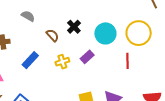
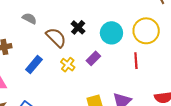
brown semicircle: (52, 35) -> (56, 38), size x1.5
yellow cross: (62, 62) -> (68, 65), turned -32

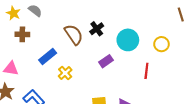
gray semicircle: (29, 19) -> (35, 10), moved
yellow circle: (146, 31) -> (161, 44), size x0.6
yellow cross: (68, 65) -> (65, 73), moved

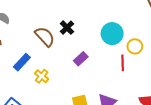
cyan circle: (128, 40) -> (112, 34), moved
yellow circle: (161, 44) -> (135, 46), moved

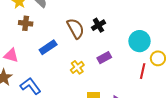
yellow cross: (42, 76) -> (77, 67), moved

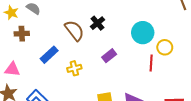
yellow cross: (77, 67) -> (74, 68), moved, turned 32

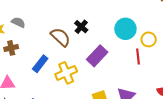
purple rectangle: (109, 56) -> (97, 56), size x1.5
yellow cross: (74, 68) -> (66, 73), size x1.5

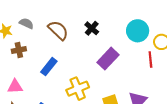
brown semicircle: (60, 37) -> (58, 30), moved
yellow cross: (66, 73) -> (78, 89), moved

